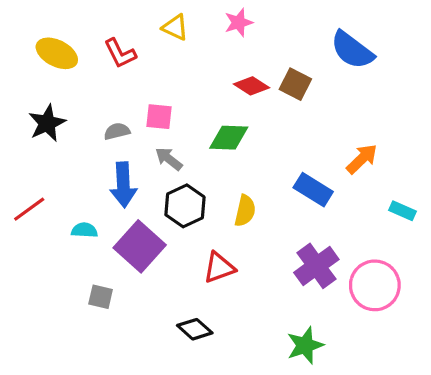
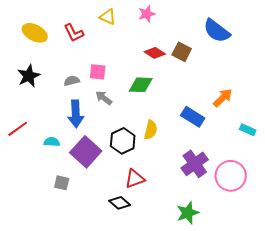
black hexagon: (185, 206) -> (123, 141), moved
red triangle: (219, 268) -> (135, 179), moved

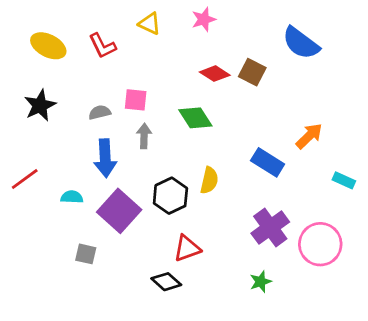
green diamond: (141, 85) -> (195, 118), turned 55
gray arrow: (104, 98) -> (144, 136), turned 54
green star: (188, 213) -> (261, 282), moved, size x0.7

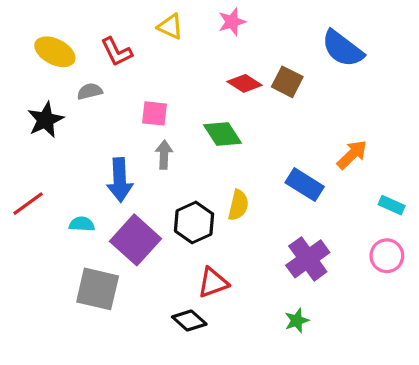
gray semicircle: (100, 112) -> (90, 91), moved
pink circle: (320, 244) -> (387, 256), moved, size x0.7
gray square: (86, 254) -> (98, 289), size x1.8

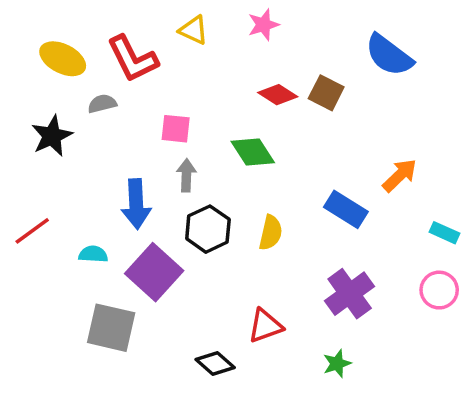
red L-shape: (117, 52) -> (133, 59), size x1.4
black hexagon: (194, 223) -> (208, 229), moved
red triangle: (213, 283) -> (265, 326), moved

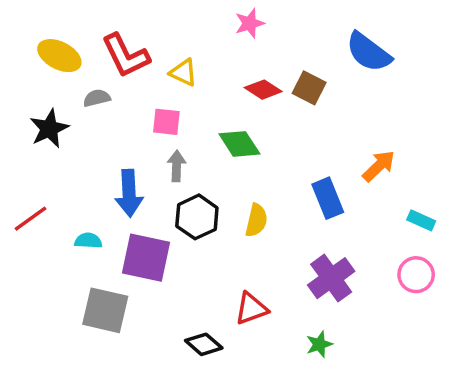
yellow triangle: (194, 30) -> (183, 73), moved
blue rectangle: (346, 209) -> (328, 198), turned 36
purple square: (154, 272) -> (146, 258), turned -30

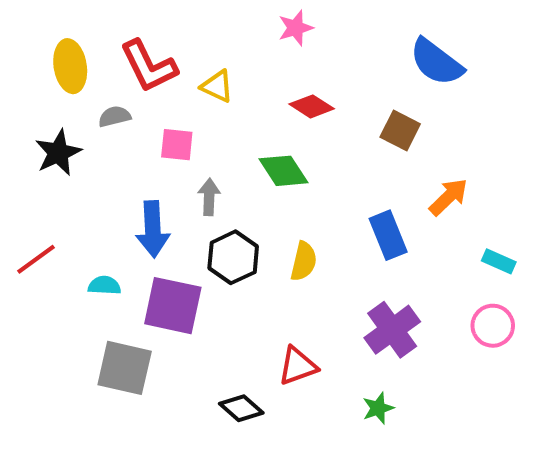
yellow ellipse: (59, 56) -> (70, 66), turned 54
brown square: (309, 88) -> (400, 131), moved
pink square: (166, 122) -> (177, 145), moved

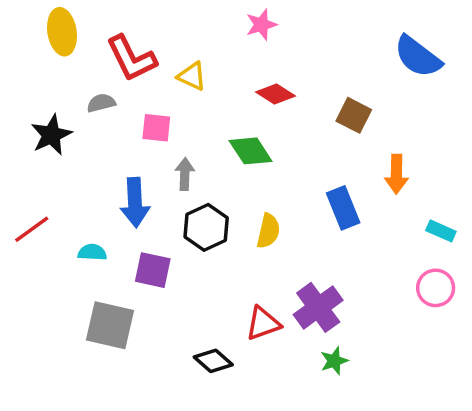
blue semicircle: (436, 62) -> (418, 57), moved
yellow ellipse: (70, 66) -> (62, 32), moved
orange arrow: (448, 197) -> (396, 174), turned 135
purple square: (173, 306) -> (153, 270), size x0.7
purple cross: (392, 330) -> (318, 307), moved

